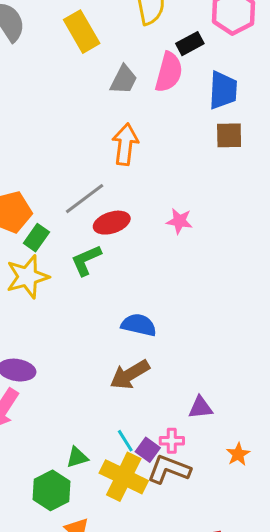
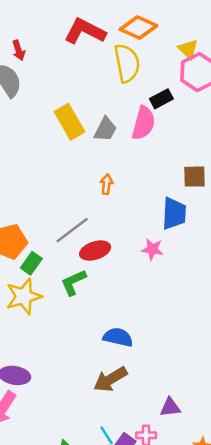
yellow rectangle: (82, 32) -> (70, 122), moved
blue trapezoid: (223, 90) -> (174, 214), moved
orange arrow: (125, 144) -> (107, 184), size x0.6

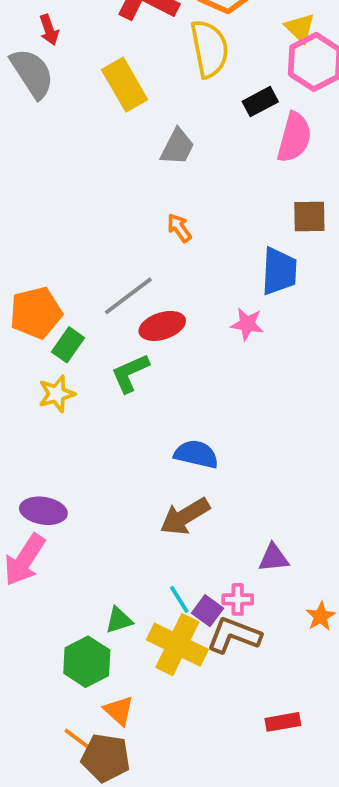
yellow rectangle: (70, 122) -> (125, 85), moved
pink semicircle: (144, 123) -> (294, 137), moved
orange arrow: (107, 184) -> (179, 228), turned -42
yellow star: (24, 296) -> (57, 394), size x0.7

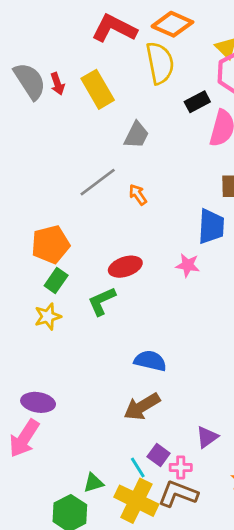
red arrow: (49, 30) -> (57, 84), moved
gray line: (128, 296) -> (98, 182), moved
orange pentagon: (36, 313) -> (51, 244), moved
purple triangle: (274, 558) -> (207, 437), turned -30
purple square: (208, 611) -> (159, 455), moved

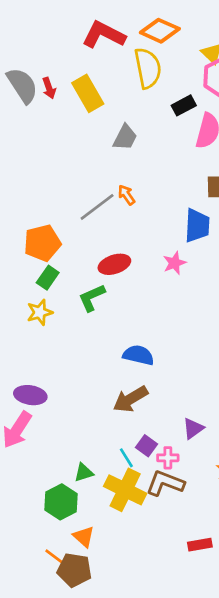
gray line: (98, 182) -> (97, 207), moved
pink star: (188, 265) -> (174, 263), turned -30

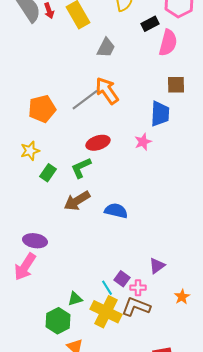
orange arrow: (126, 195) -> (107, 91), size x1.8
orange pentagon: (42, 243) -> (42, 109), moved
green rectangle: (48, 278) -> (48, 173), moved
yellow star: (40, 312) -> (30, 151), moved
brown arrow: (130, 399) -> (77, 201), moved

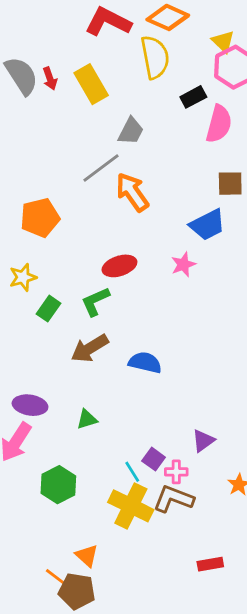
gray line: (85, 100) -> (101, 168), moved
blue trapezoid: (160, 114) -> (208, 225), turned 60
green triangle: (75, 299) -> (87, 419), moved
green hexagon: (58, 321) -> (58, 485), moved

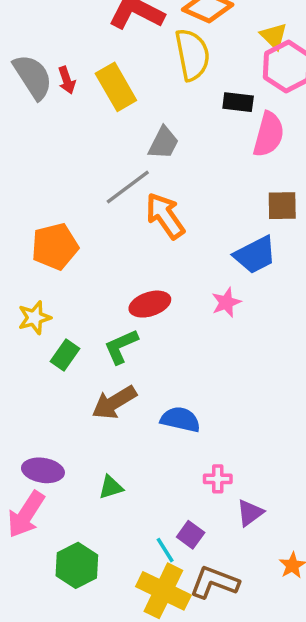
black rectangle: (193, 97) -> (238, 102), turned 35
pink cross: (176, 472) -> (218, 479), moved

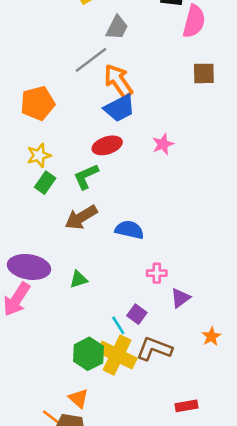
blue trapezoid: (255, 255) -> (120, 108), moved
yellow star: (34, 318) -> (39, 155), moved
purple ellipse: (43, 470) -> (29, 267), size x1.4
green hexagon: (77, 565) -> (89, 354), moved

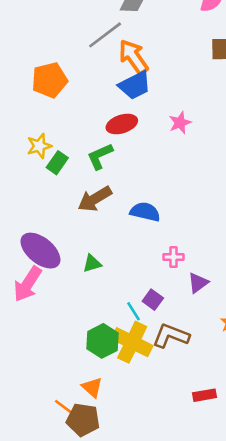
yellow star: (39, 155) -> (39, 146), moved
purple ellipse: (29, 267) -> (40, 251), turned 30

